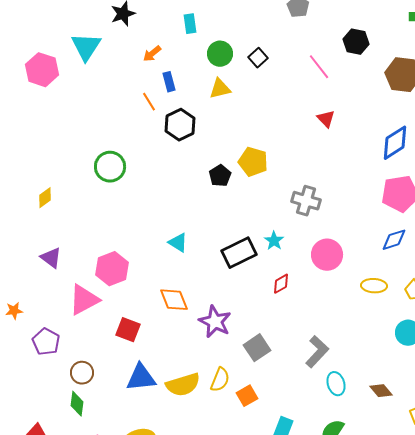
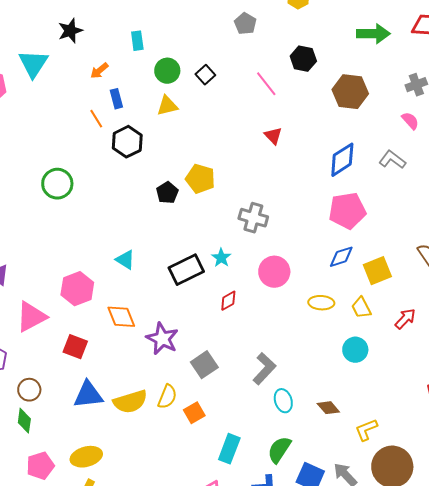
pink hexagon: (112, 269) -> (77, 289), moved

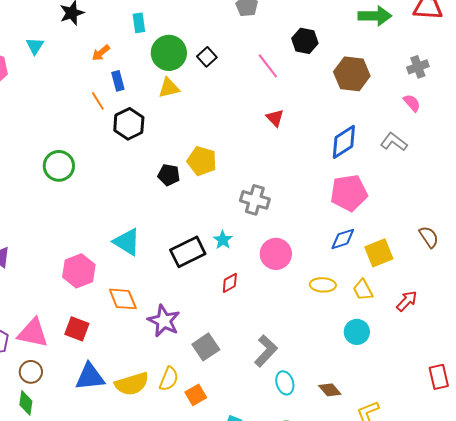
cyan triangle: (33, 64) -> (35, 46), size x0.6
green circle: (167, 71) -> (169, 53), size x1.4
black pentagon: (167, 193) -> (169, 175), turned -30
cyan triangle: (125, 260) -> (127, 242), size x1.4
pink triangle: (31, 317) -> (33, 333), moved, turned 40

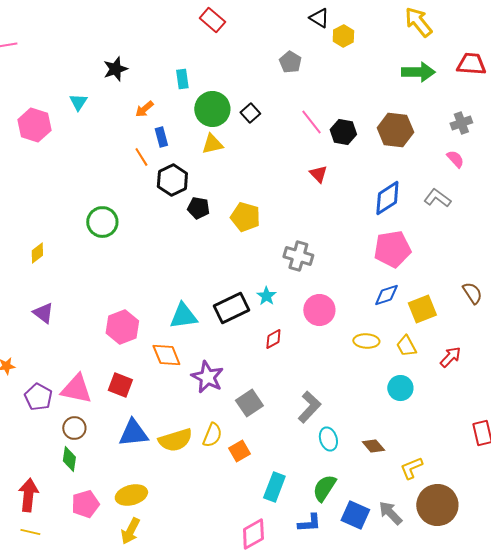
black hexagon: (305, 41) -> (343, 132), moved
black pentagon: (169, 175) -> (198, 208), moved
cyan triangle: (127, 242) -> (183, 316), moved, turned -40

